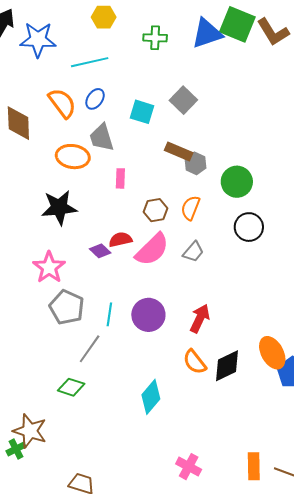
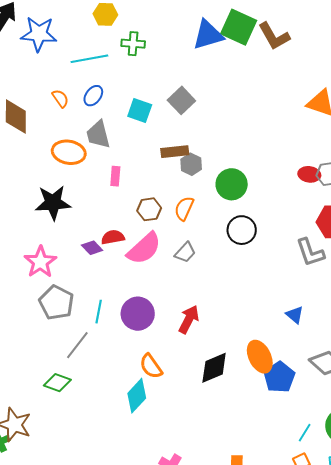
green cross: (155, 38) -> (133, 44), moved
orange semicircle: (62, 103) -> (60, 98), size x0.6
brown rectangle: (179, 151) -> (175, 152), turned -32
orange semicircle: (195, 362) -> (151, 366), moved

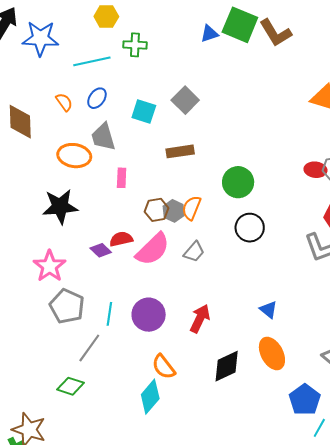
blue triangle: (208, 35) -> (209, 34), size x0.6
gray hexagon: (191, 164) -> (174, 211), moved
blue triangle: (295, 315) -> (268, 310), moved
blue pentagon: (279, 377) -> (305, 400), moved

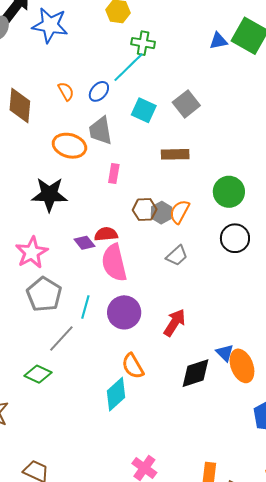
cyan line: (92, 61) -> (129, 67), moved, turned -39
pink semicircle: (153, 249) -> (114, 263), moved, turned 114
blue triangle: (268, 310) -> (225, 353), moved

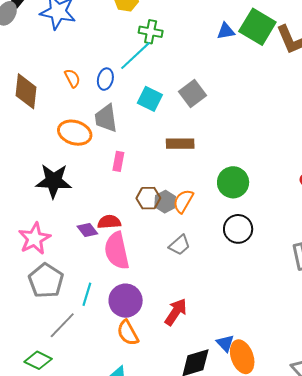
blue ellipse: (99, 91) -> (105, 79), turned -30
orange semicircle: (133, 366) -> (128, 333), moved

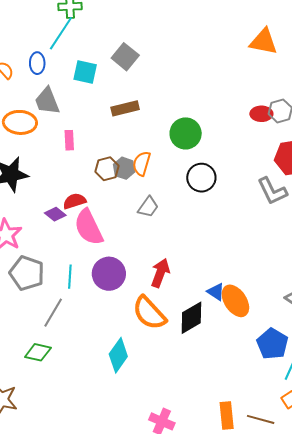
orange semicircle: (128, 333) -> (149, 313), moved, size x1.4

